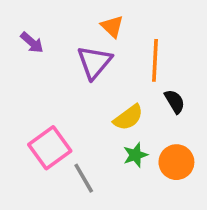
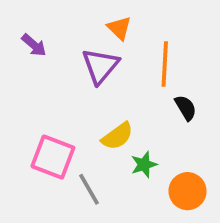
yellow semicircle: (128, 117) -> (117, 136), moved
pink square: (50, 148) -> (53, 157), turned -33
orange circle: (176, 162) -> (188, 191), moved

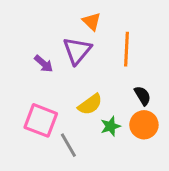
purple arrow: (34, 45) -> (44, 64), moved
black semicircle: (186, 108) -> (143, 96), moved
orange circle: (188, 191) -> (144, 125), moved

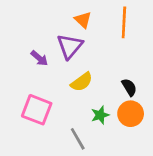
orange line: (127, 49) -> (124, 22), moved
yellow semicircle: (90, 104) -> (82, 82), moved
gray line: (68, 145) -> (78, 139), moved

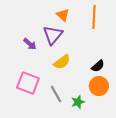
black semicircle: (129, 87) -> (98, 66), turned 80
green star: (100, 115) -> (78, 102), moved
gray line: (78, 139) -> (56, 94), moved

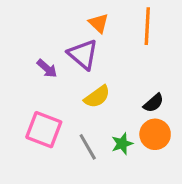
purple triangle: (53, 35) -> (83, 54), turned -30
green star: (78, 102) -> (122, 144), moved

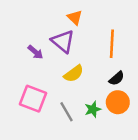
orange line: (147, 26) -> (112, 44), moved

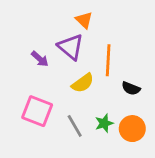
orange line: (112, 44) -> (108, 60), moved
black semicircle: (117, 78) -> (131, 88), turned 63
orange circle: (118, 102) -> (132, 129), moved

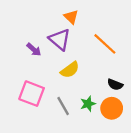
orange line: (108, 60) -> (105, 44), moved, turned -50
black semicircle: (131, 88) -> (115, 85), moved

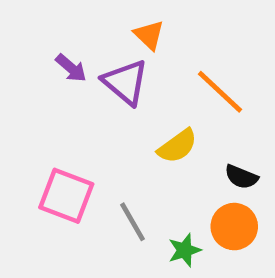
purple arrow: (34, 50) -> (71, 68), moved
yellow semicircle: (70, 70) -> (177, 146), moved
green star: (88, 104) -> (185, 250), moved

